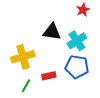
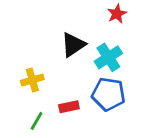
black triangle: (52, 32) -> (73, 45), turned -42
yellow cross: (23, 57) -> (32, 80), size x0.7

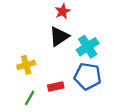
red star: (117, 14) -> (63, 11), moved

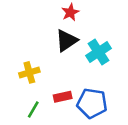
blue pentagon: (88, 76) -> (92, 103), moved

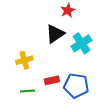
red star: (70, 12) -> (68, 10), moved
green line: (33, 110) -> (27, 91), turned 56

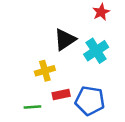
red star: (68, 10) -> (101, 12), moved
yellow cross: (24, 60) -> (45, 71), moved

